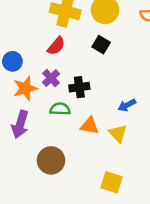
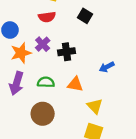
red semicircle: (56, 46) -> (47, 17), turned 42
green semicircle: (60, 109) -> (46, 82), moved
yellow triangle: (118, 133) -> (95, 106), moved

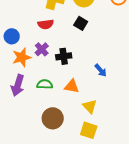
blue arrow: (107, 67) -> (101, 70), turned -104
brown circle: (43, 114) -> (53, 118), moved

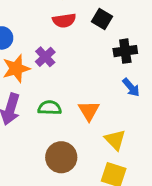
red semicircle: (46, 24) -> (64, 20), moved
black cross: (64, 56) -> (125, 51), moved
orange triangle: (72, 86) -> (89, 111), turned 49

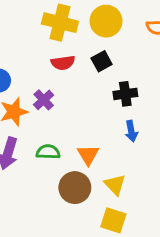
black square: (102, 19) -> (102, 61), turned 30
blue arrow: (131, 87) -> (131, 131), turned 30
brown circle: (61, 157) -> (75, 188), moved

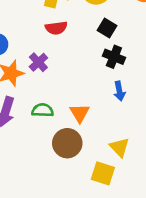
black square: (102, 61) -> (107, 28), moved, turned -30
black cross: (125, 94) -> (114, 57), turned 30
yellow triangle: (115, 185) -> (119, 147), moved

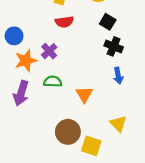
green semicircle: (43, 110) -> (53, 82), moved
brown circle: (67, 143) -> (68, 132), moved
yellow square: (103, 173) -> (91, 146), moved

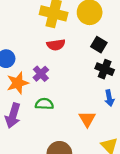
orange triangle: (84, 94) -> (87, 119), moved

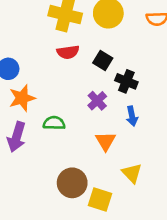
black square: (99, 45) -> (103, 60), moved
purple cross: (41, 74) -> (97, 101), moved

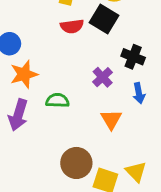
black square: (103, 60) -> (104, 19), moved, size x1.4
yellow triangle: (132, 173) -> (136, 172), moved

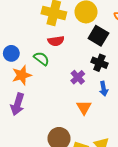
black square: (104, 19) -> (98, 36), moved
green semicircle: (57, 100) -> (41, 59), moved, turned 35

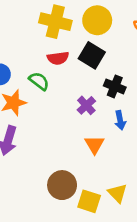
black square: (98, 36) -> (92, 55), moved

